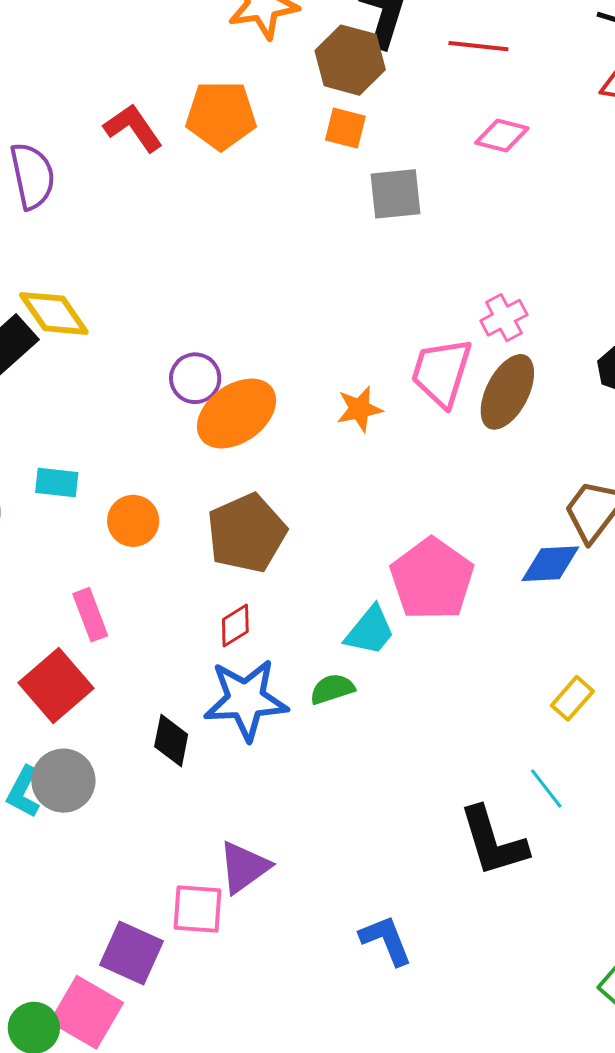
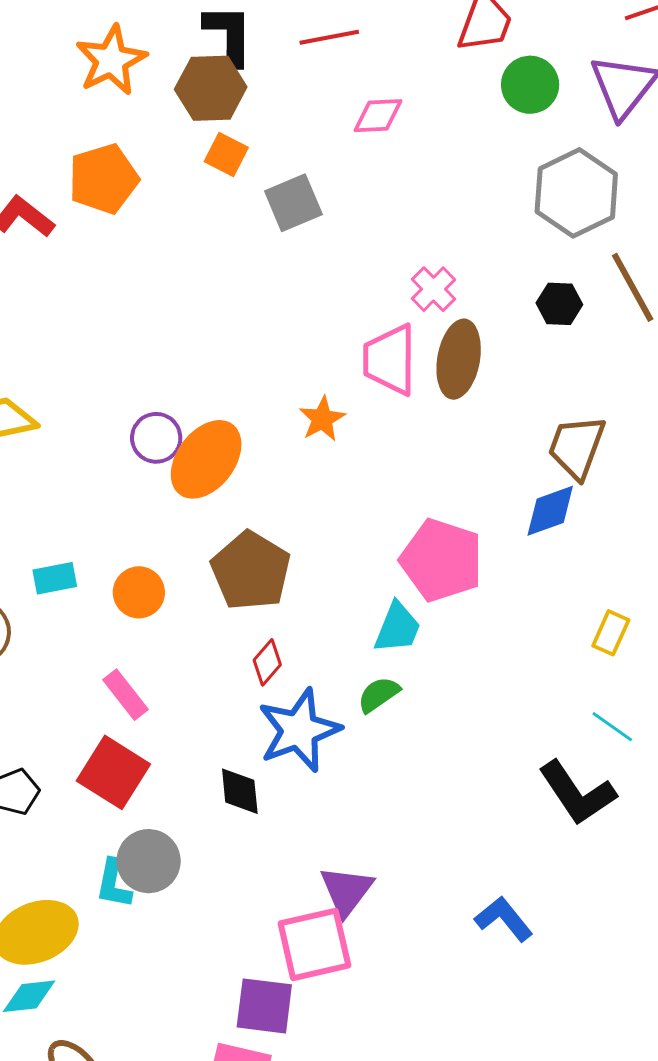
orange square: (345, 128) -> (226, 155), turned 30
pink square: (197, 909) -> (314, 944), size x1.4

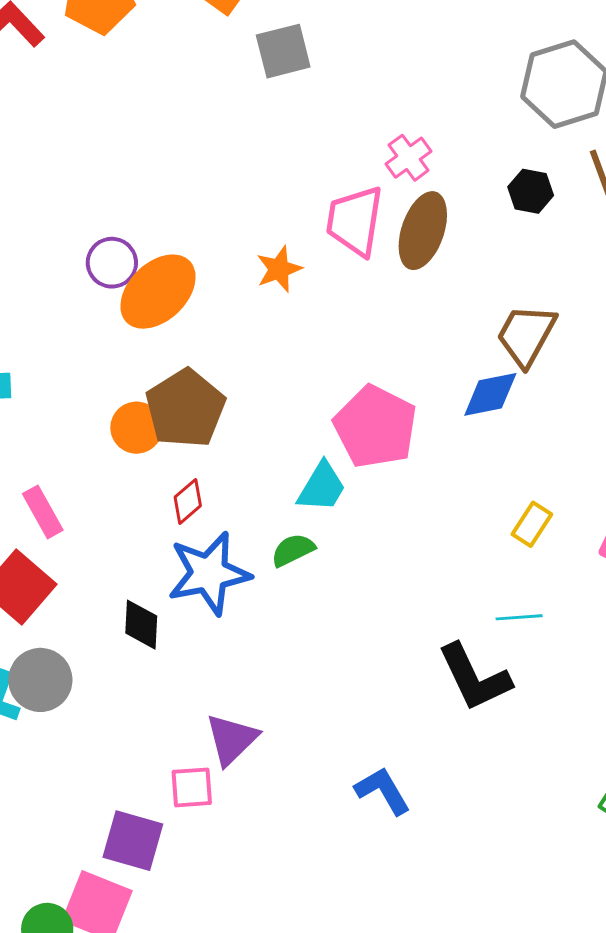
orange circle: (139, 592) -> (136, 428), moved
cyan line: (612, 727) -> (519, 617), turned -48
pink square: (314, 944) -> (192, 787), size x0.6

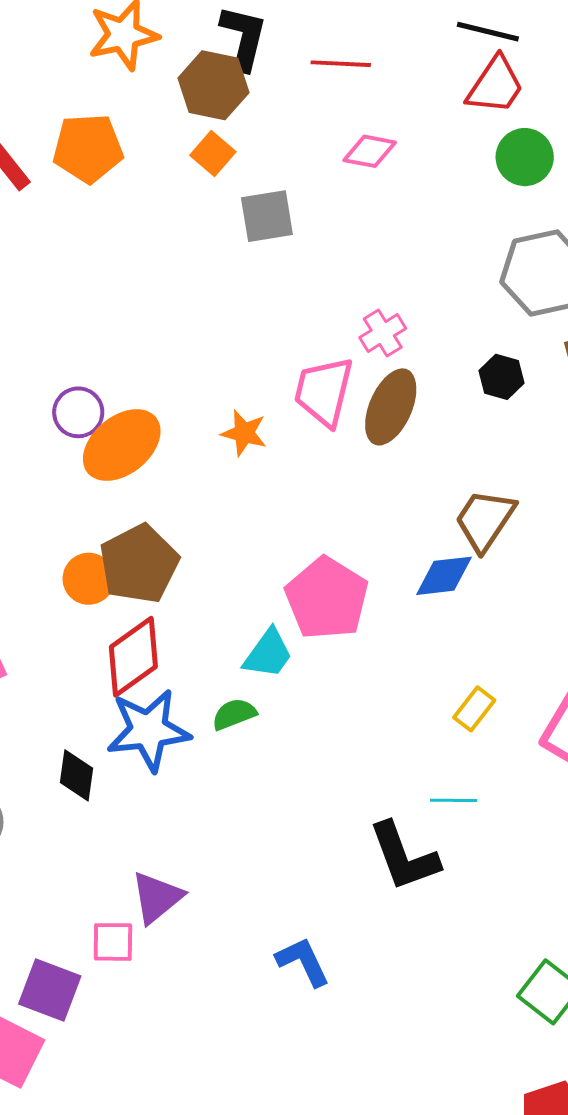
orange star: (279, 269) -> (244, 433), turned 30
red diamond: (188, 501) -> (133, 657), size x1.8

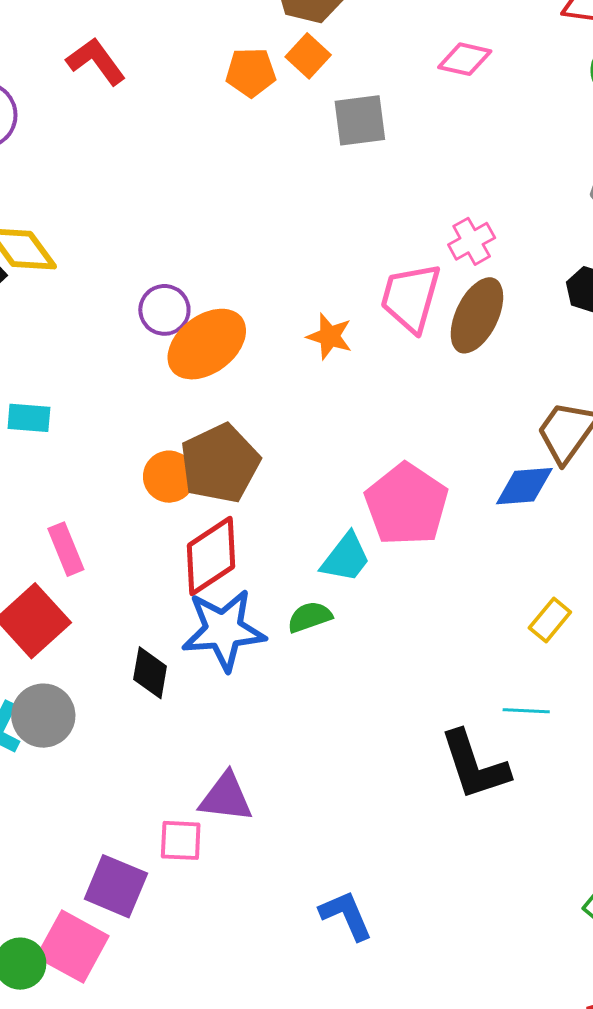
orange pentagon: (88, 148) -> (251, 72), moved, size x0.7
purple triangle: (157, 897) -> (226, 797), turned 44
blue L-shape: (303, 962) -> (346, 915), moved

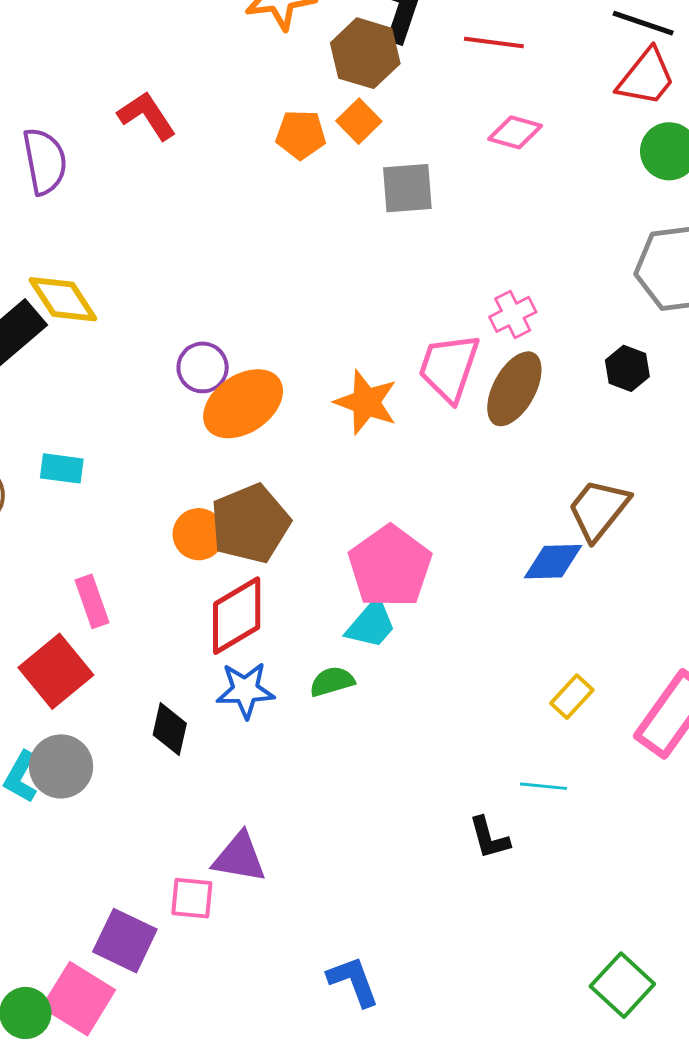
orange star: (330, 336) -> (366, 402), size x1.4
pink pentagon: (406, 504) -> (390, 567), moved
blue star: (224, 630) -> (245, 690), size x0.7
black L-shape: (474, 765) -> (489, 838), size x0.6

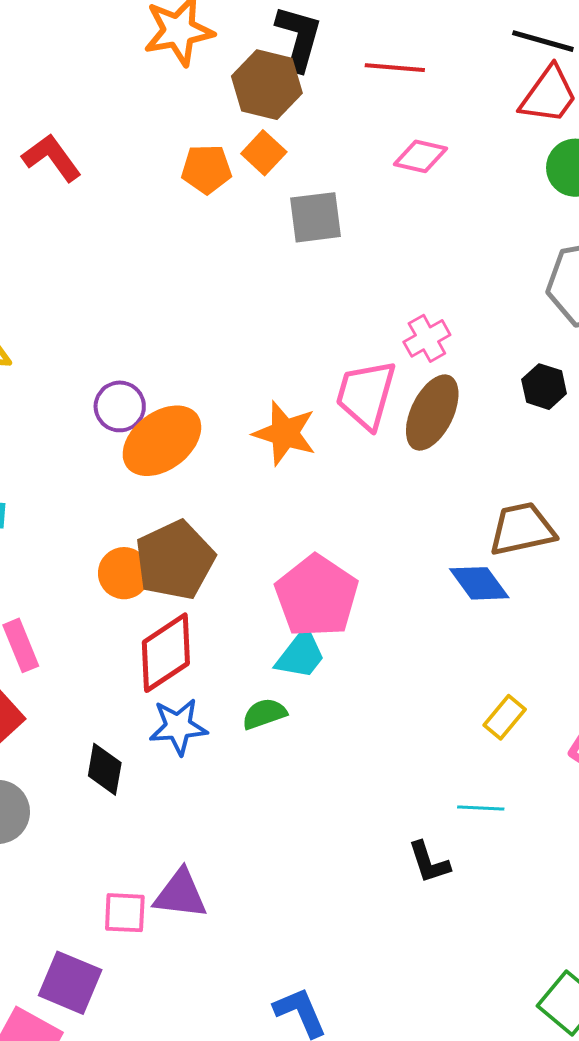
brown trapezoid: (598, 509) -> (522, 529), turned 42
blue diamond: (553, 562) -> (479, 583), turned 58
pink square: (192, 898) -> (125, 913), moved

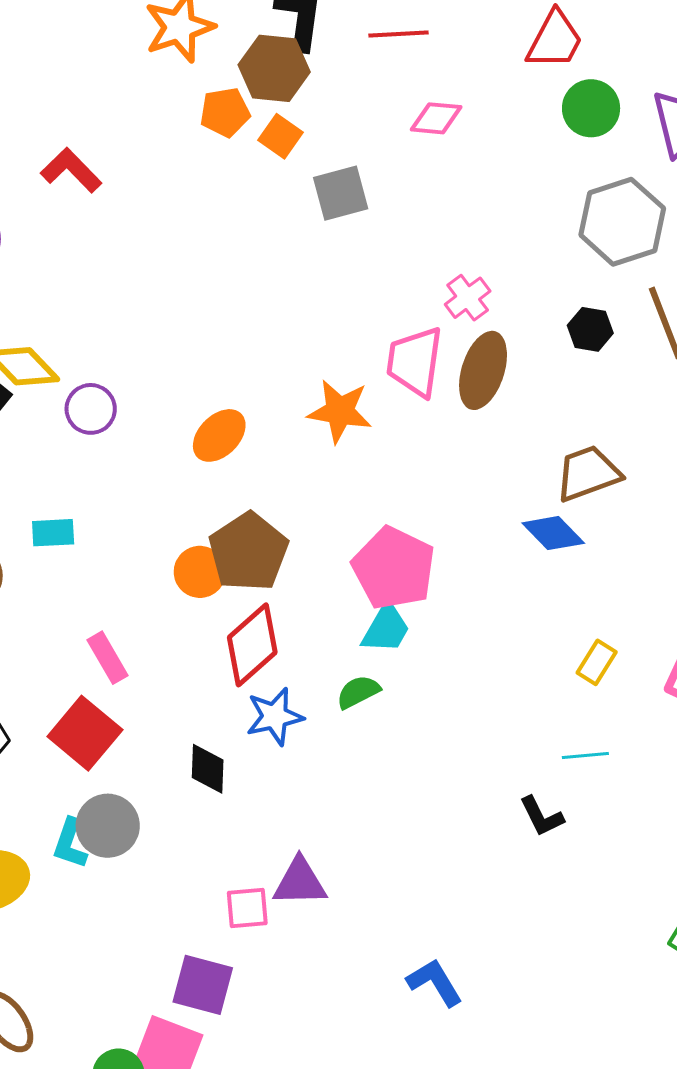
orange pentagon: (206, 169) -> (225, 112), moved
purple circle: (120, 406) -> (91, 409), moved
orange ellipse: (162, 441) -> (219, 435), size x0.7

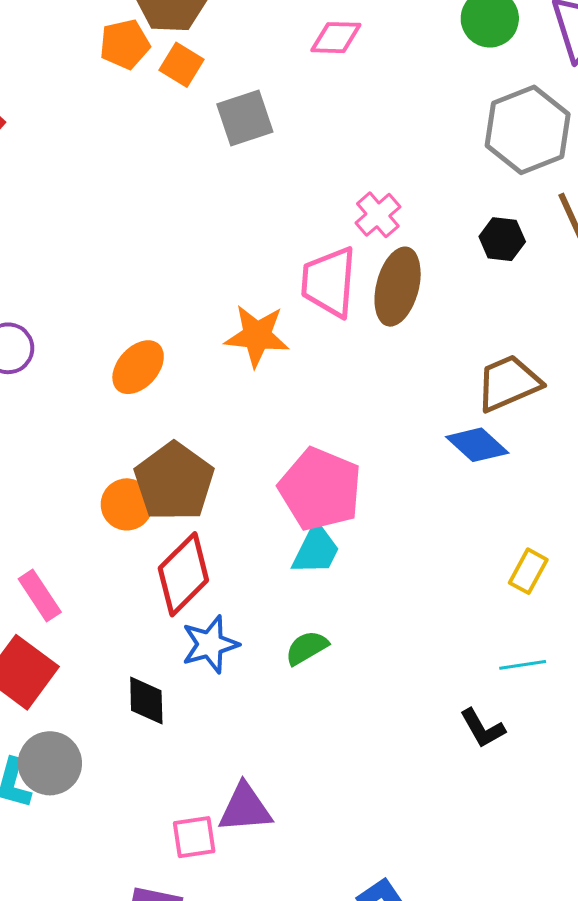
green semicircle: (358, 692) -> (307, 648), moved

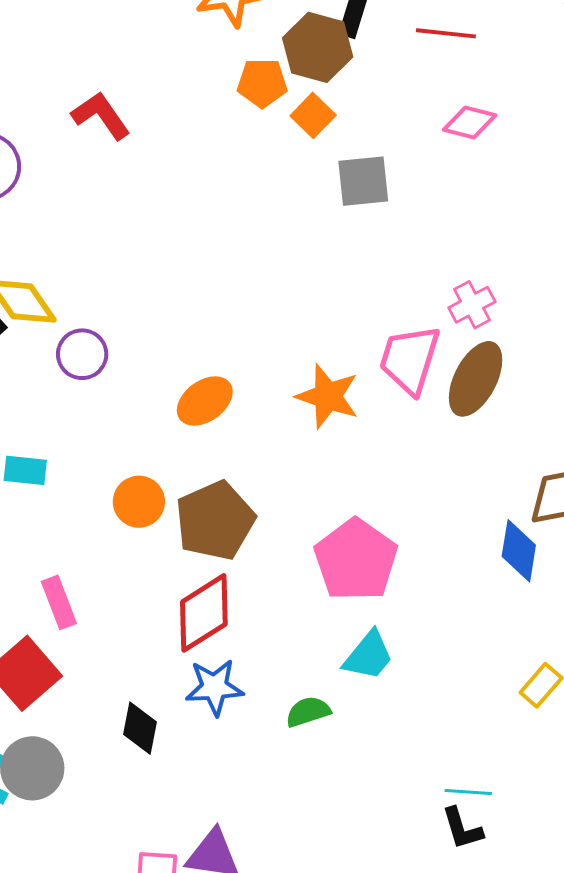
blue diamond: (477, 445) -> (519, 551), turned 44
orange circle: (127, 504) -> (139, 502), moved
cyan trapezoid: (316, 550) -> (369, 656), moved
cyan line: (523, 665) -> (468, 792), moved

